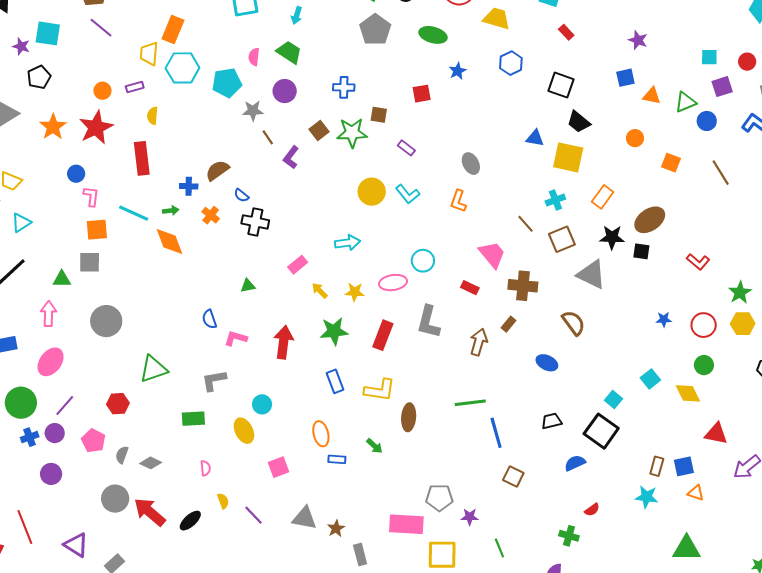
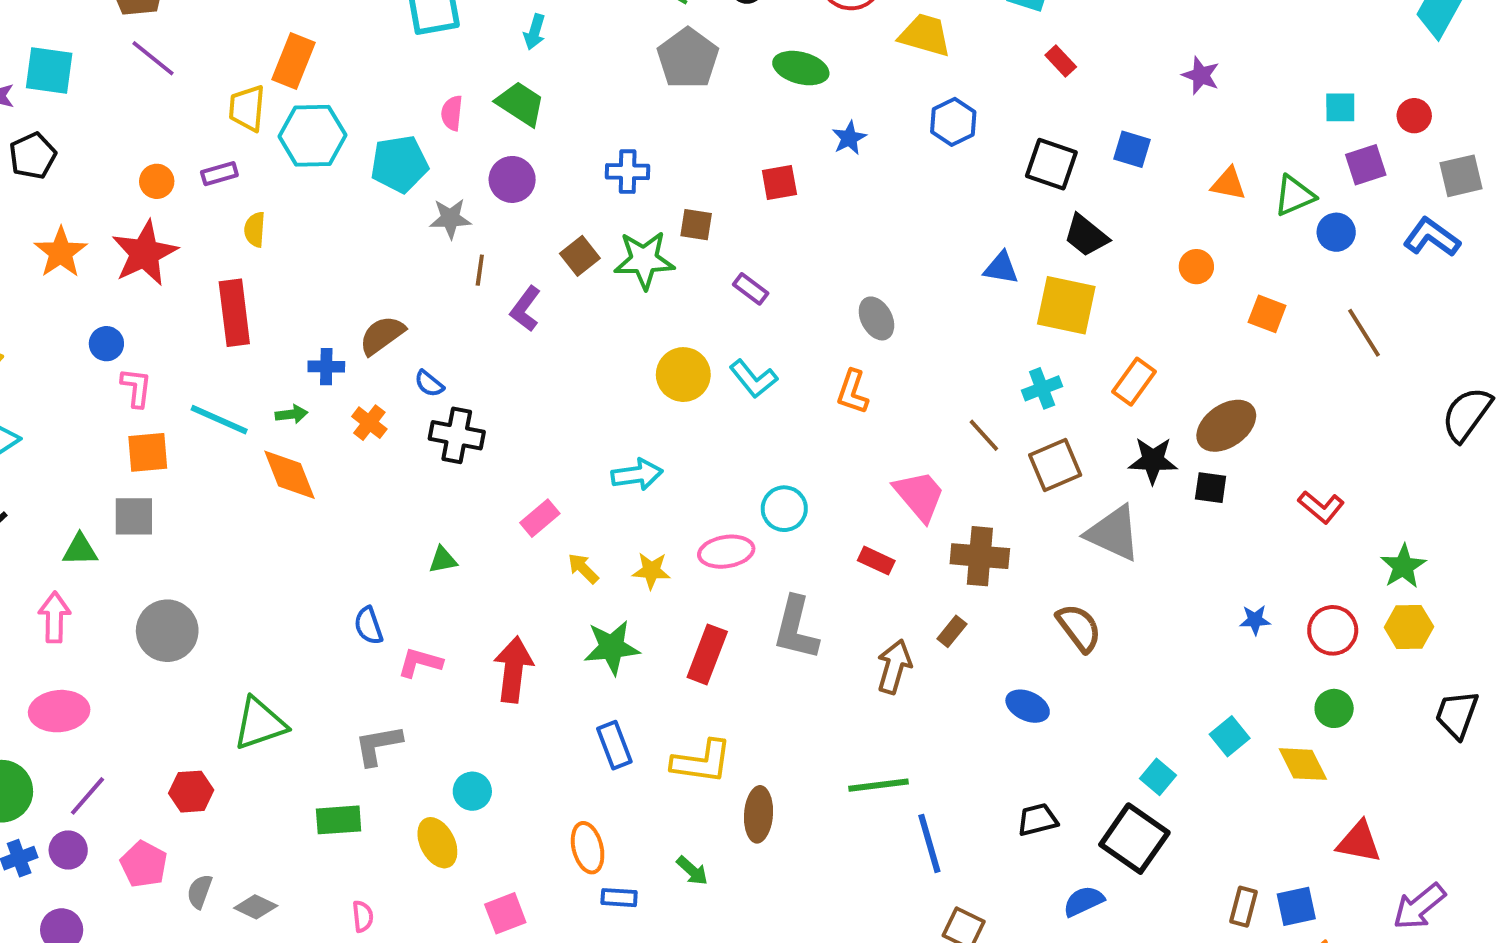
blue square: (625, 78) -> (1132, 149), moved, turned 30
brown line: (268, 137) -> (480, 270), turned 42
pink ellipse: (51, 362) -> (59, 711), turned 48

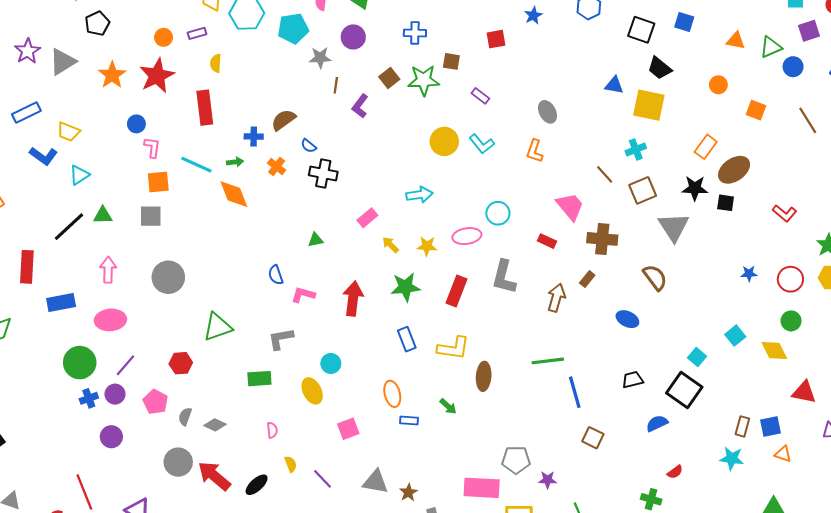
orange rectangle: (1134, 382) -> (706, 147), moved
gray triangle: (1113, 533) -> (674, 227), turned 32
green triangle: (80, 550) -> (103, 215), moved

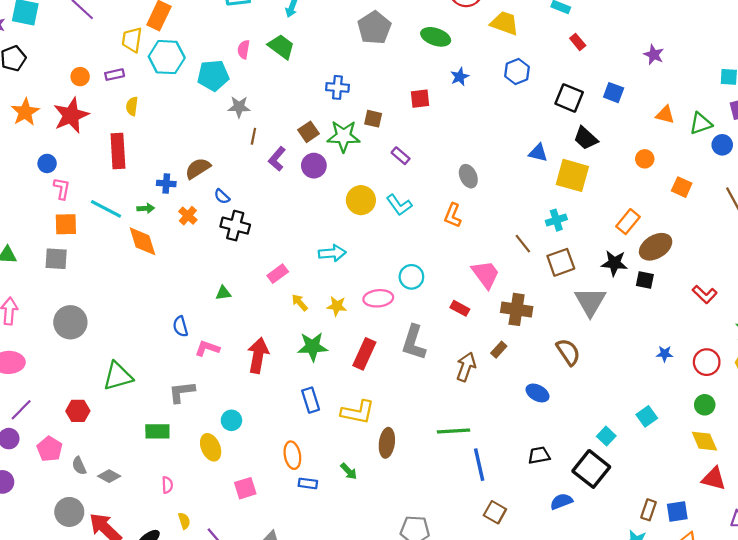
purple circle: (353, 37) -> (314, 166), moved
yellow diamond: (774, 351) -> (704, 441), moved
gray semicircle: (185, 416) -> (79, 466), turned -48

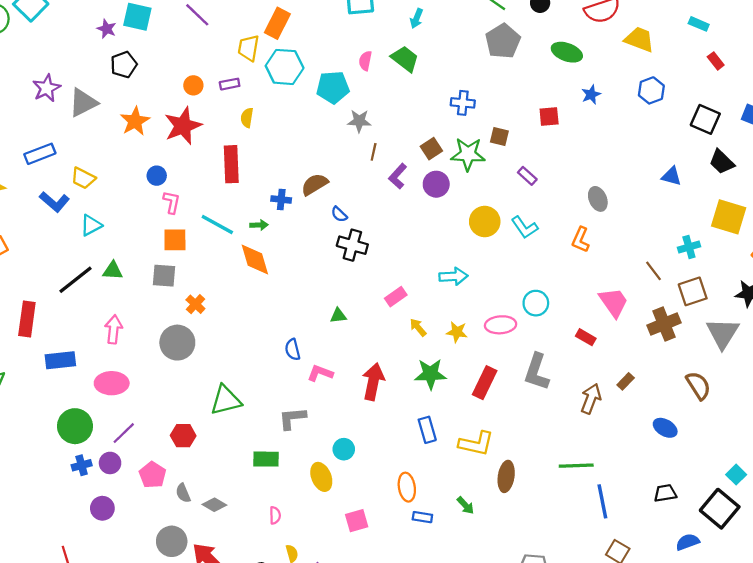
yellow square: (572, 175) -> (729, 217), moved
orange cross: (188, 216) -> (195, 304), moved
brown cross: (517, 309) -> (664, 324), moved, turned -32

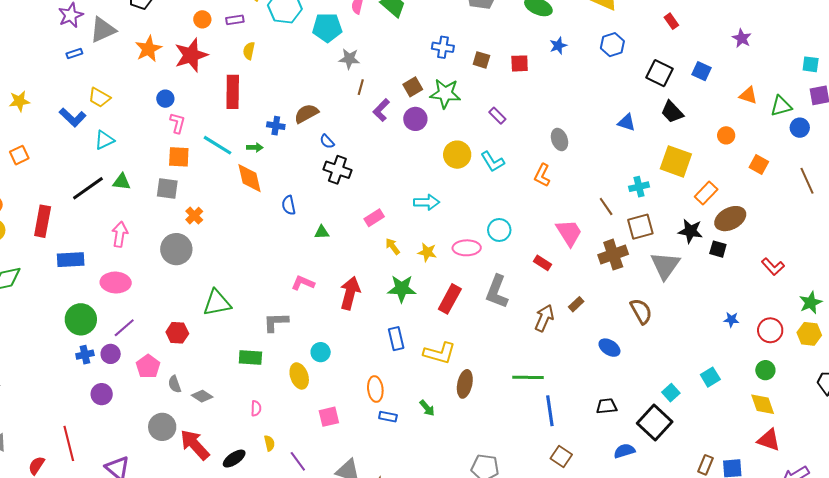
brown square: (499, 136) -> (481, 60), moved
blue rectangle: (40, 154) -> (74, 54), moved, size x0.6
blue semicircle: (293, 350) -> (289, 205), moved

